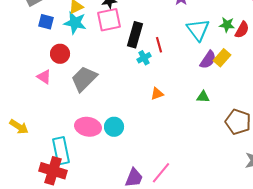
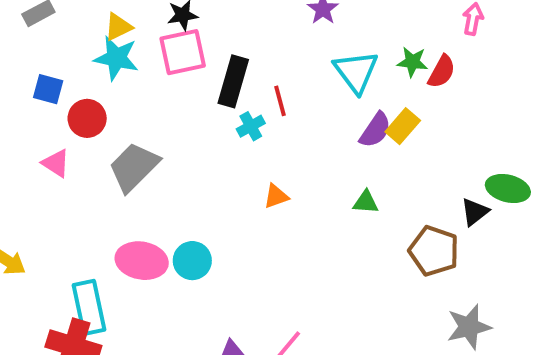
blue square: (46, 22) -> (48, 89), moved

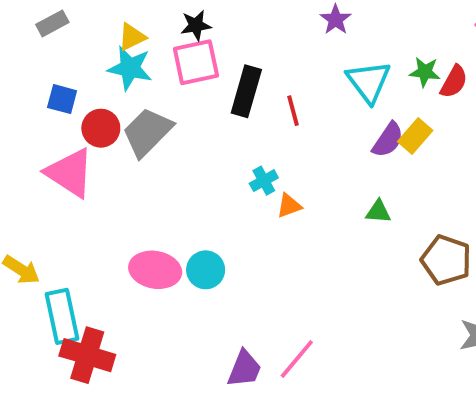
cyan cross: (251, 126) -> (264, 181), moved
pink triangle: (56, 163) -> (70, 173), size x1.8
gray trapezoid: (134, 167) -> (147, 132), moved
cyan rectangle: (89, 307) -> (62, 316), moved

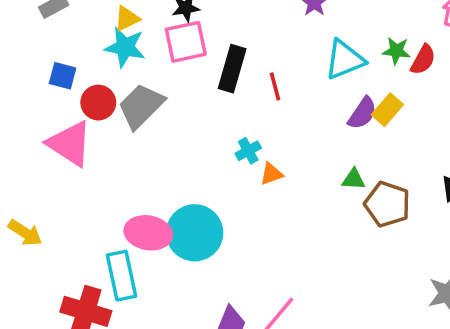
cyan triangle: (369, 82) -> (345, 60), turned 45
brown pentagon: (446, 260) -> (387, 204), moved
cyan circle: (206, 270) -> (195, 233), size x1.6
cyan rectangle: (62, 316) -> (121, 276), moved

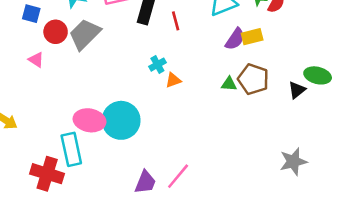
yellow rectangle: (387, 110) -> (252, 37), turned 35
pink triangle: (70, 144) -> (36, 60), size x0.5
brown pentagon: (387, 204) -> (253, 79), moved

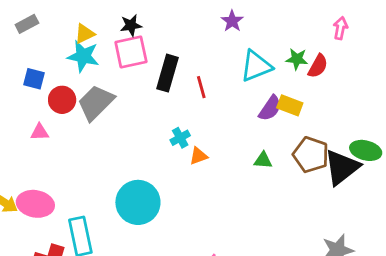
yellow rectangle: (252, 37) -> (290, 105), turned 35
pink triangle: (36, 60) -> (40, 132), turned -35
brown pentagon: (253, 79) -> (311, 155), moved
black triangle: (297, 90) -> (342, 167), size x1.8
pink ellipse: (90, 120) -> (35, 204), moved

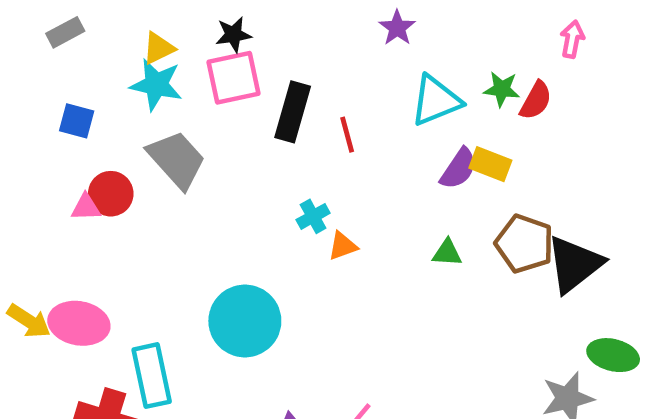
red circle: (62, 100) -> (111, 194), moved
gray trapezoid: (96, 103) -> (177, 160), turned 93
green ellipse: (366, 150) -> (613, 355), moved

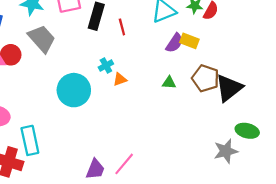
cyan circle: (245, 321) -> (74, 90), moved

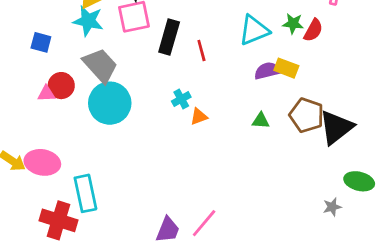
purple semicircle: (174, 43) -> (267, 71), turned -138
cyan circle: (74, 90) -> (110, 103), moved
gray star: (226, 151) -> (332, 207), size x0.6

